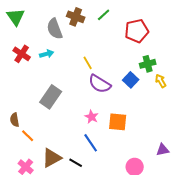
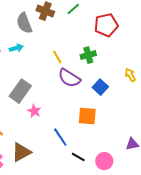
green cross: (148, 64) -> (88, 55), moved
blue square: (131, 80) -> (100, 87), moved
pink star: (92, 117) -> (34, 111), moved
black line: (76, 163) -> (78, 157), moved

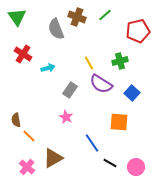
cyan arrow: (16, 48) -> (48, 68), moved
gray rectangle: (20, 91) -> (70, 90), moved, size x0.7

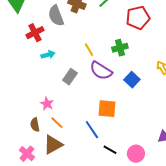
red cross: (23, 54) -> (35, 33), moved, turned 30
pink star: (66, 117) -> (47, 104), moved
brown semicircle: (16, 120) -> (35, 125), moved
orange square: (119, 122) -> (107, 109), moved
orange line: (29, 136) -> (57, 123), moved

